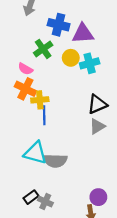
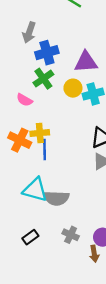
blue cross: (59, 25) -> (47, 53), moved, turned -30
orange cross: (25, 89) -> (20, 140), moved
gray cross: (45, 202) -> (71, 235), moved

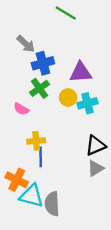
gray arrow: (29, 32) -> (26, 44), turned -66
orange cross: (20, 140) -> (17, 180), moved
gray semicircle: (56, 198) -> (52, 204), turned 85

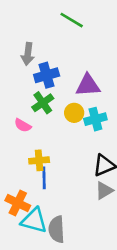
gray arrow: (26, 44) -> (28, 54), turned 54

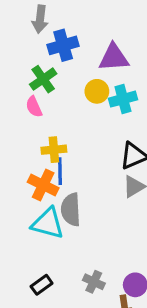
green cross: (43, 103) -> (43, 79), moved
pink semicircle: (23, 125) -> (34, 107), turned 36
orange cross: (18, 203) -> (43, 185), moved
gray semicircle: (57, 229) -> (71, 210), moved

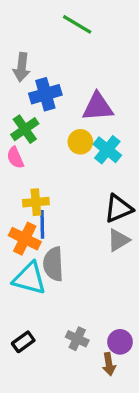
cyan cross: (123, 99) -> (107, 150), turned -36

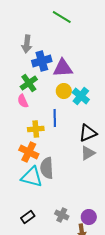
purple triangle: (98, 107) -> (63, 68), moved
blue line: (42, 224) -> (55, 118), moved

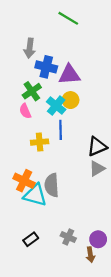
blue cross: (42, 61) -> (46, 67), turned 30
cyan cross: (81, 96) -> (56, 106), moved
orange cross: (29, 152) -> (24, 181), moved

